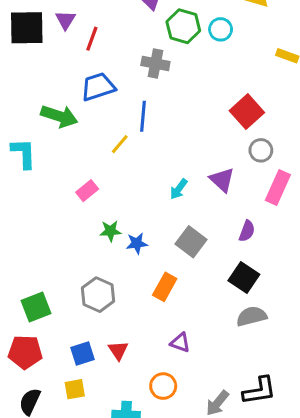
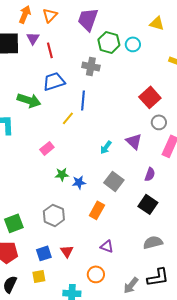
red line: (92, 39) -> (50, 50), turned -35
gray semicircle: (252, 316) -> (153, 242), moved

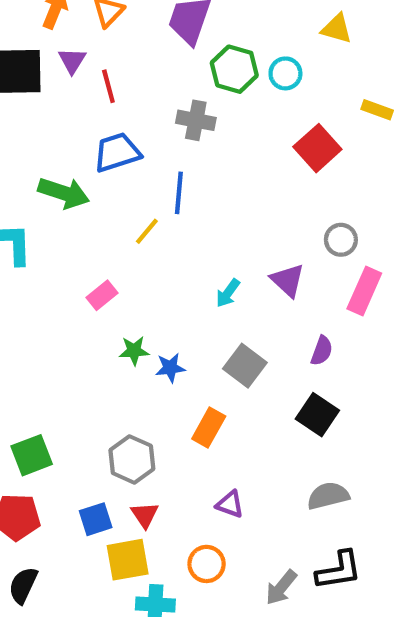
red square: (150, 97) -> (317, 148), moved
gray hexagon: (54, 215) -> (132, 459), moved
yellow square: (39, 276) -> (128, 560), moved, size x1.5

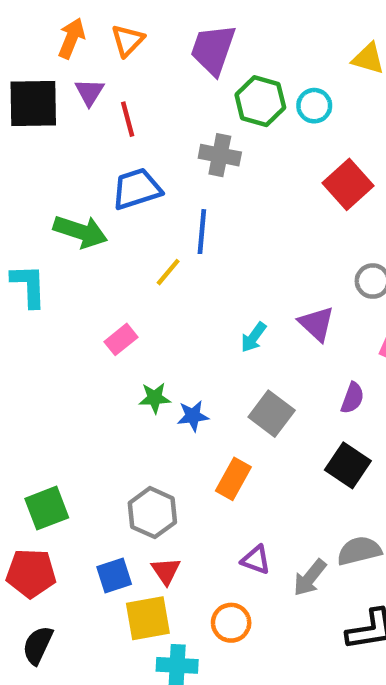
gray arrow: (281, 587) -> (310, 578), moved

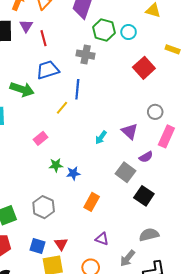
purple semicircle: (352, 398) -> (146, 157), moved, turned 40
gray square: (272, 414) -> (125, 172), moved
gray hexagon: (152, 513) -> (44, 207), moved
blue square: (114, 576) -> (37, 246), turned 35
gray arrow: (310, 578) -> (128, 258), moved

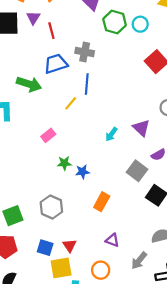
gray cross: (86, 55) -> (85, 52), moved

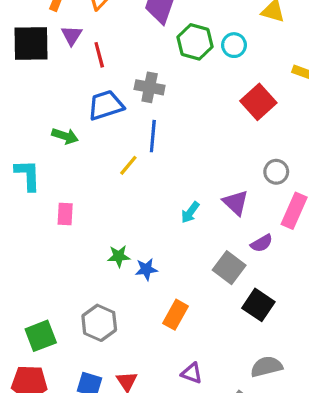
green arrow: (29, 84) -> (65, 136), size x0.7
pink rectangle: (48, 135) -> (65, 214), moved, turned -48

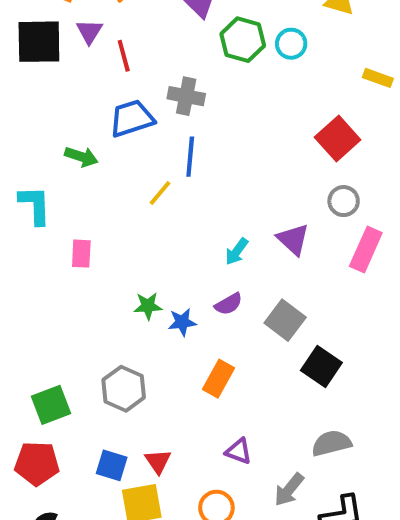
red square: (258, 102) -> (338, 139), moved
purple semicircle: (262, 243) -> (229, 304), moved

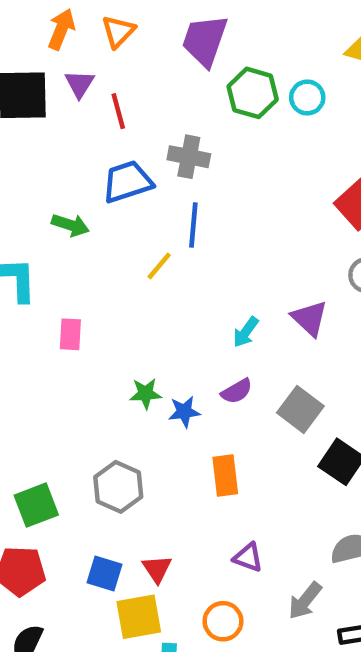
orange rectangle: (218, 379) -> (225, 475), turned -36

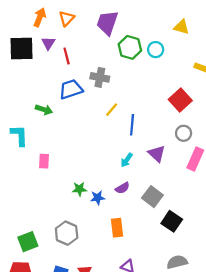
blue line: (193, 225) -> (132, 125), moved
yellow line: (159, 266) -> (112, 110), moved

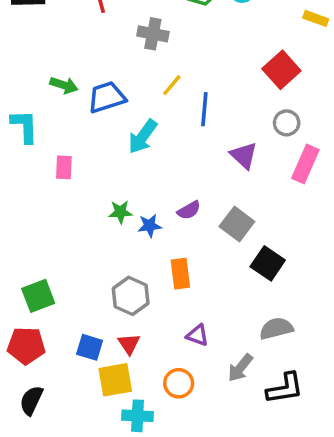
blue trapezoid: (71, 89) -> (107, 97), moved
cyan arrow: (127, 160) -> (143, 137), moved, size x1.5
gray hexagon: (67, 233) -> (131, 296), moved

